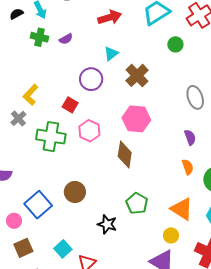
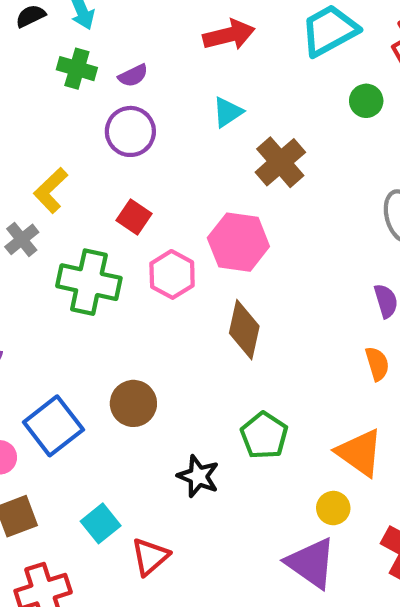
purple circle: (91, 79) -> (130, 131), moved
pink hexagon: (136, 119) -> (238, 242), moved

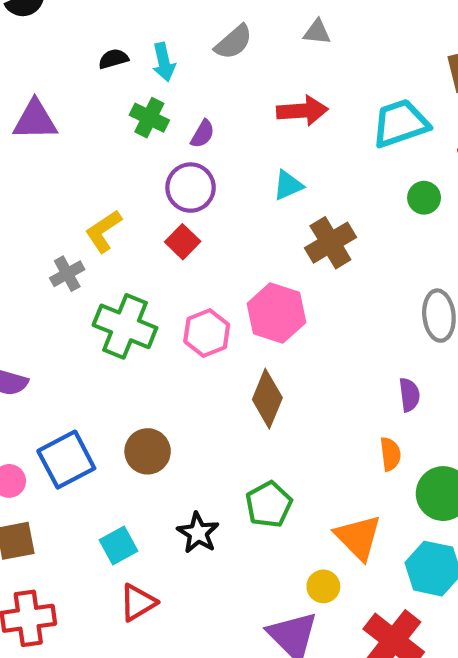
purple semicircle: (133, 76) -> (203, 134), turned -44
red square: (134, 217) -> (183, 242), moved
cyan square: (101, 523) -> (118, 545), moved

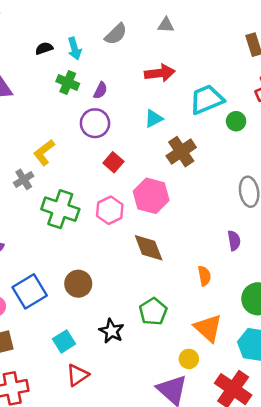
cyan trapezoid: (400, 123) -> (207, 99), moved
red square: (183, 242) -> (113, 162), moved
brown diamond: (267, 399) -> (149, 248), turned -40
orange semicircle: (390, 454) -> (204, 276), moved

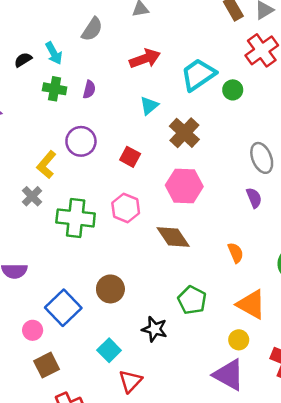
purple circle: (95, 123) -> (81, 141), moved
red square: (113, 162) -> (130, 157), moved
pink hexagon: (151, 196) -> (184, 186), moved
purple semicircle: (234, 240) -> (254, 198), moved

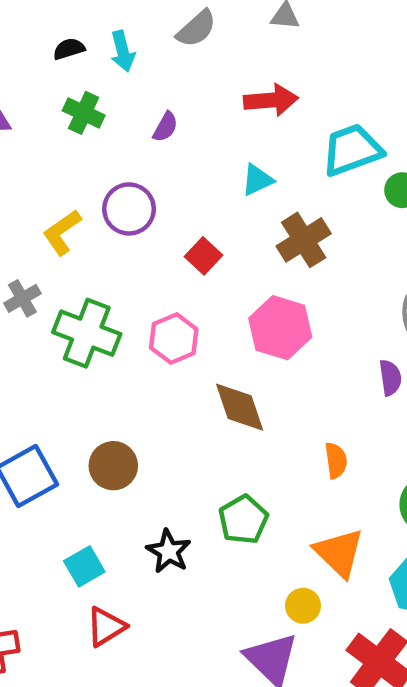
green cross: (55, 89) -> (84, 113), moved
gray cross: (32, 196) -> (22, 298), moved

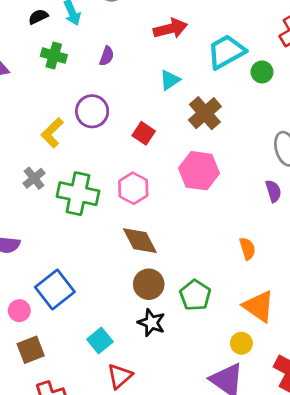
brown diamond: (240, 407) -> (140, 241), moved
brown circle: (113, 466) -> (149, 284), moved

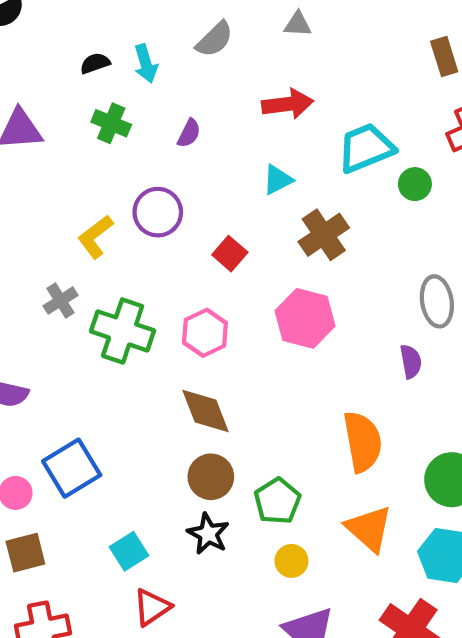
orange semicircle: (247, 249) -> (363, 442), size x1.8
yellow circle: (241, 343) -> (291, 561), moved

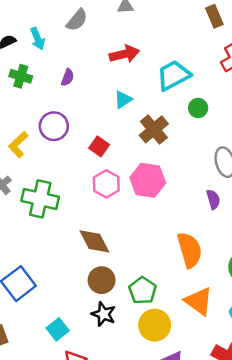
green circle: (415, 184) -> (198, 108), moved
pink hexagon: (205, 333) -> (106, 184), moved
yellow circle: (291, 561) -> (155, 325), size x1.6

